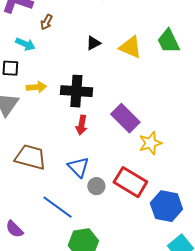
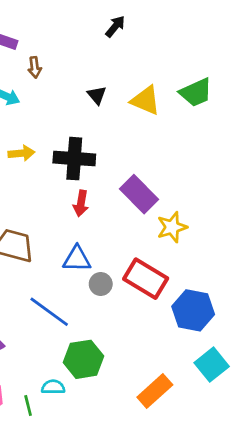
brown arrow: (46, 22) -> (35, 67), turned -35
green trapezoid: (168, 41) -> (196, 92), turned -88
black triangle: (93, 43) -> (97, 95), turned -42
blue triangle: (78, 167) -> (77, 259), turned -45

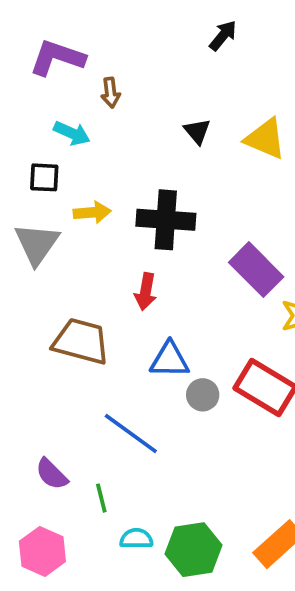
red arrow: (81, 203) -> (146, 292), moved
green hexagon: (84, 359) -> (193, 550), moved
green line: (28, 406) -> (101, 498), moved

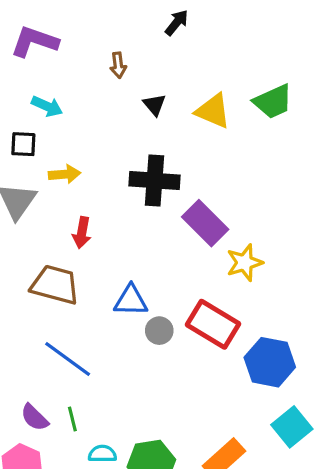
brown arrow: (111, 93) -> (118, 65), moved
black cross: (166, 220) -> (155, 181), moved
red arrow: (146, 292) -> (82, 233), moved
blue line: (131, 434) -> (68, 359), moved
purple semicircle: (52, 474) -> (34, 417), moved

